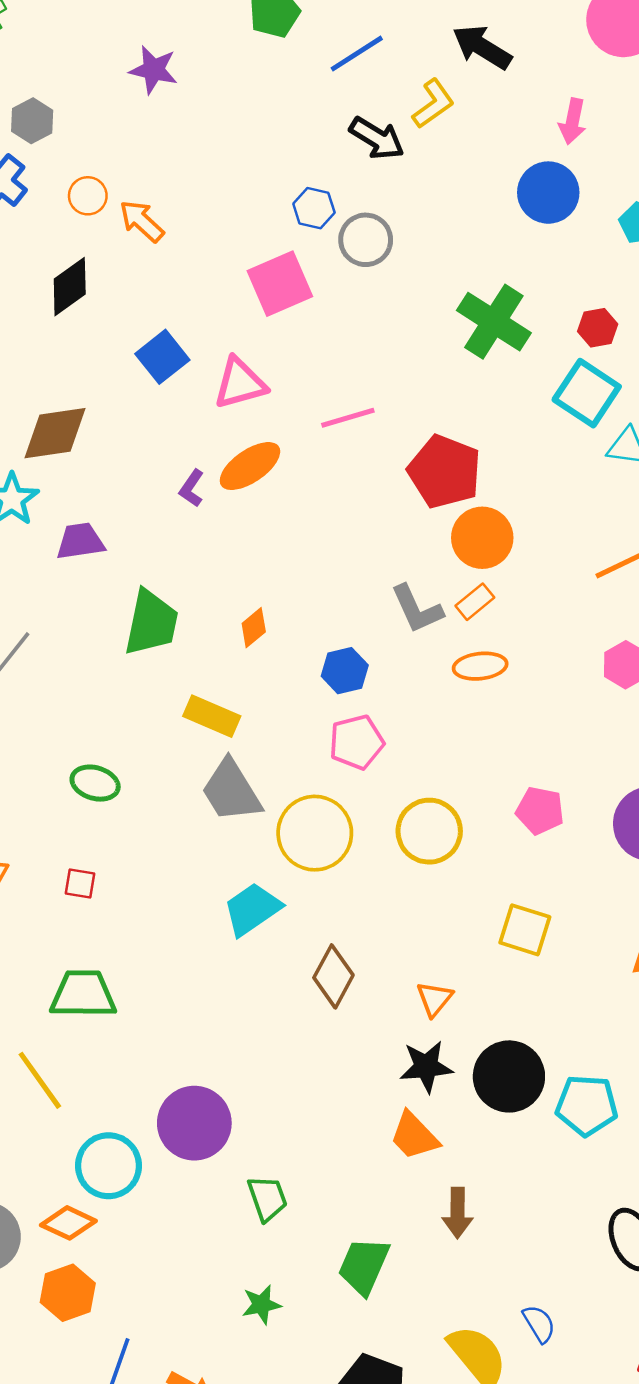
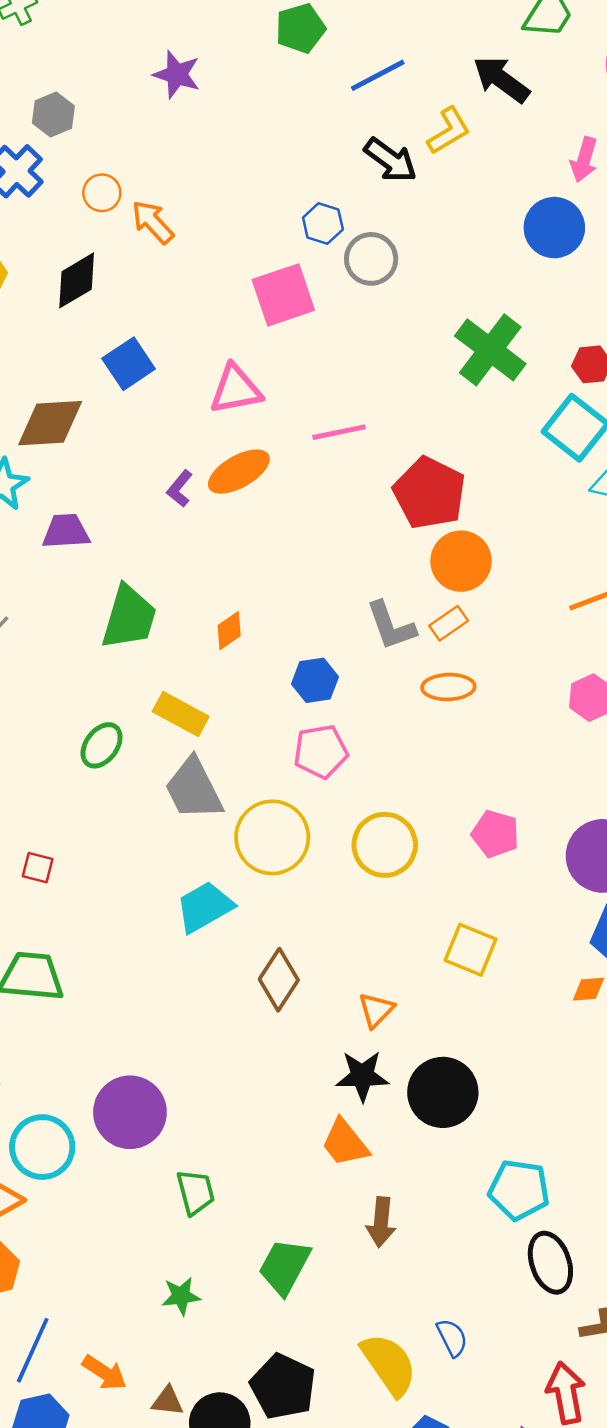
blue square: (162, 357) -> (129, 364), moved
green ellipse: (95, 783) -> (102, 745), moved, turned -75
cyan pentagon: (587, 1105) -> (519, 1190), moved

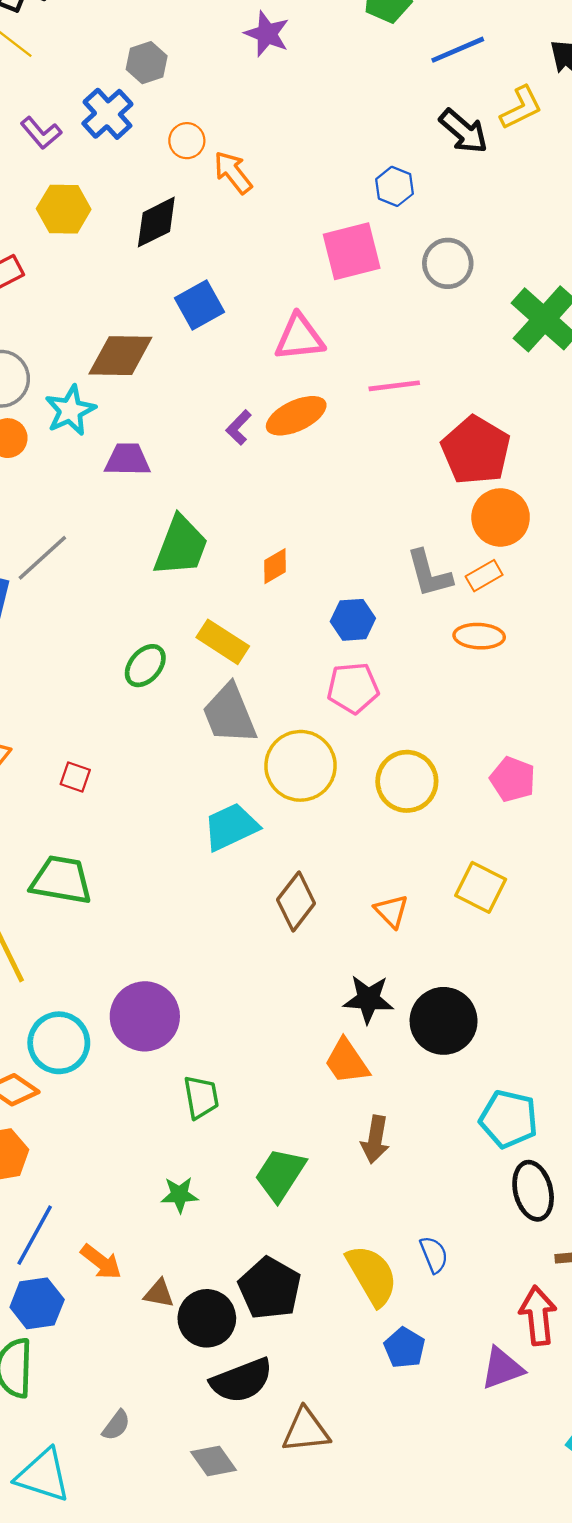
gray circle: (371, 259) -> (448, 263), moved
orange triangle: (376, 1010) -> (391, 911), moved, turned -33

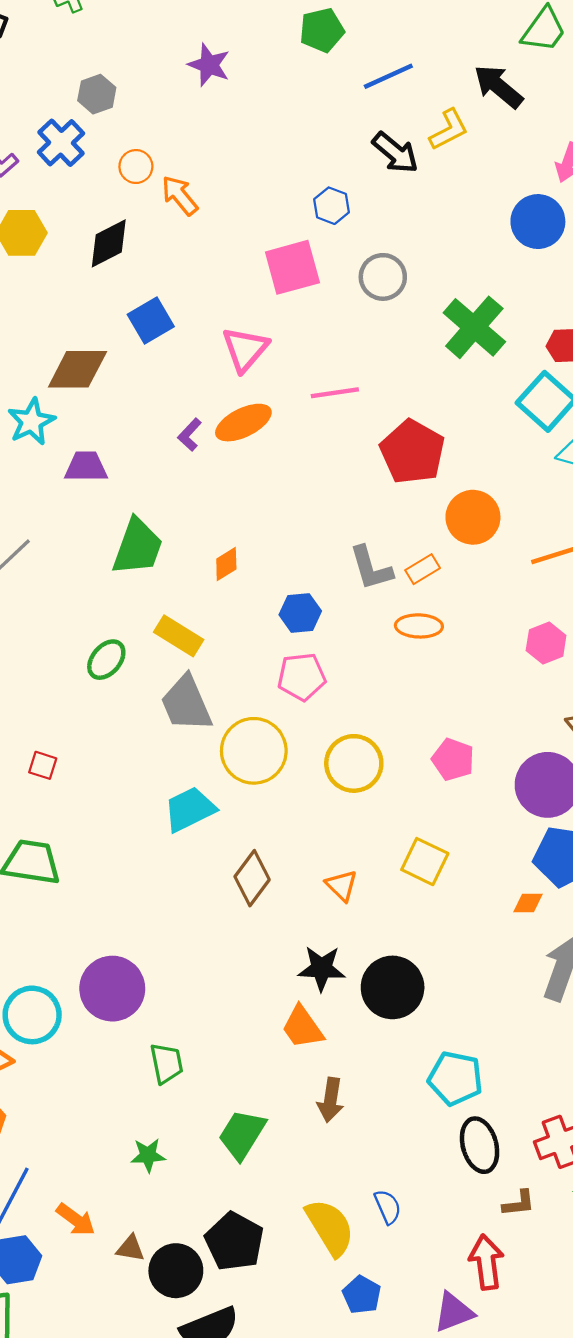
pink triangle: (299, 337) -> (245, 349), turned -42
orange circle: (501, 517) -> (473, 517), moved

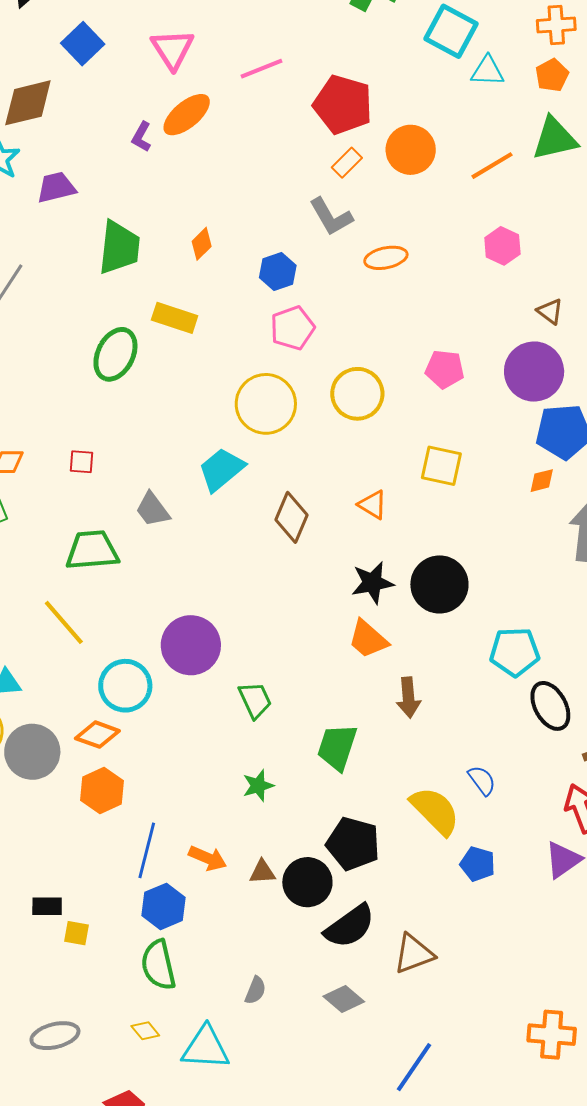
orange rectangle: (423, 569) -> (347, 163), moved
green ellipse: (106, 660) -> (115, 354), size x1.4
gray trapezoid: (186, 704) -> (153, 509), moved, size x0.7

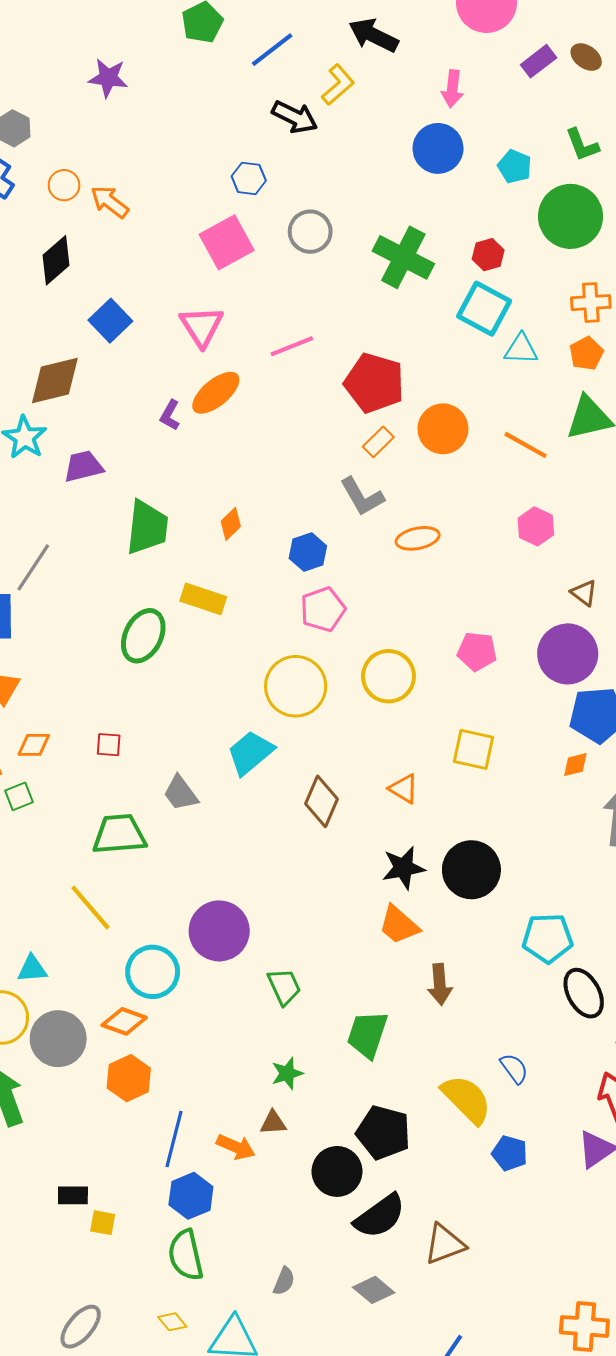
orange line: (492, 166) -> (525, 445), turned 60
brown triangle: (262, 872) -> (273, 1123), moved
gray ellipse: (55, 1036) -> (81, 1327), turned -36

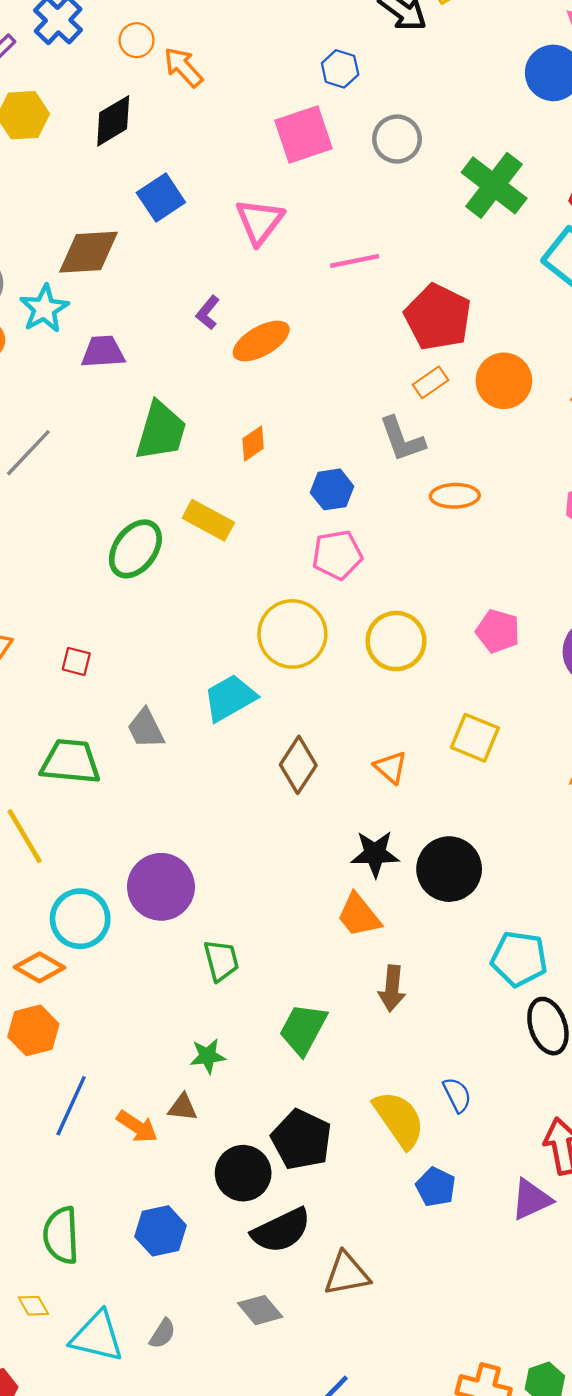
orange ellipse: (216, 393) -> (261, 341), moved
blue hexagon: (191, 1196) -> (160, 1231), moved
gray semicircle: (284, 1281) -> (162, 1334), moved

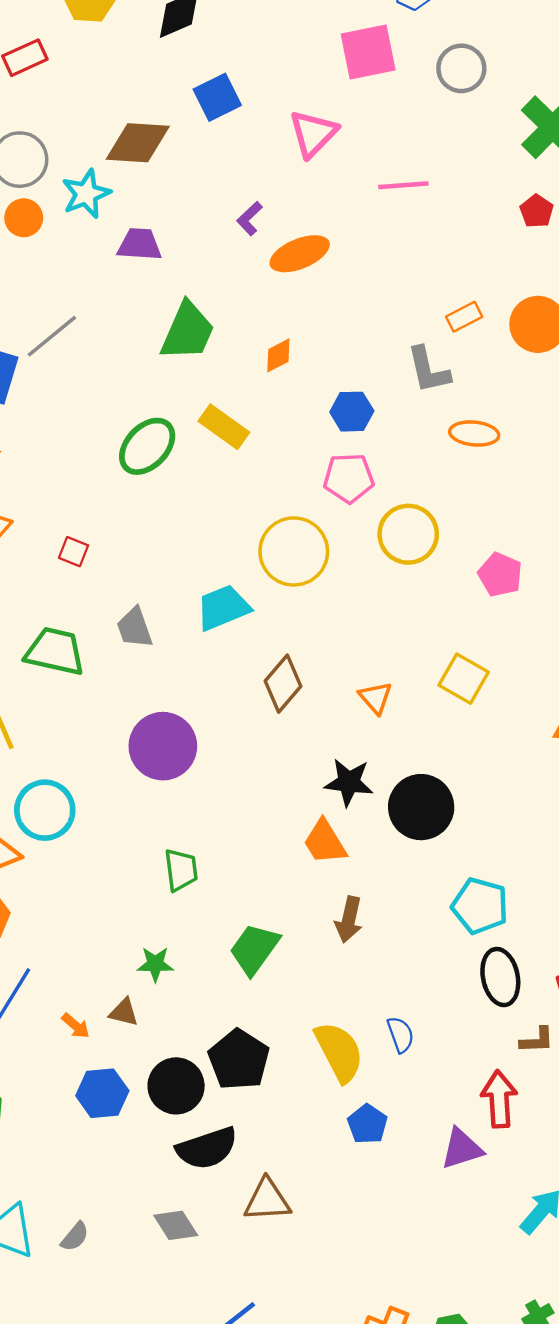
red pentagon: (438, 317) -> (537, 211), moved, size x0.5
yellow circle: (396, 641) -> (408, 534), moved
purple circle: (161, 887) -> (163, 746), moved
orange arrow: (137, 1127) -> (76, 1026), size x0.7
blue hexagon: (160, 1231) -> (102, 1093), moved

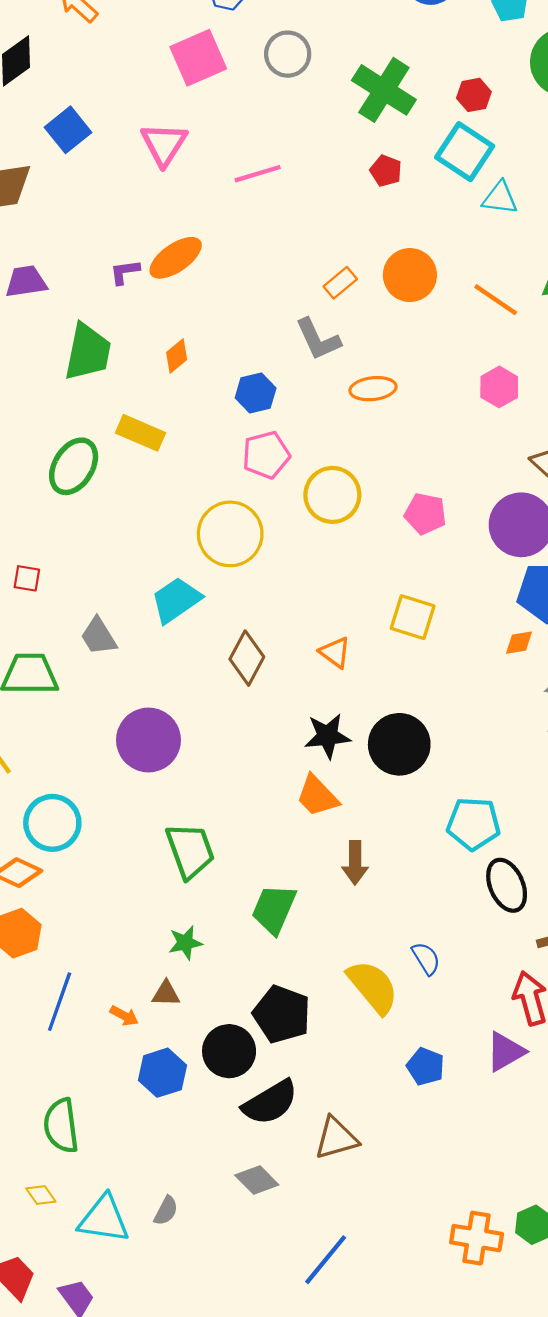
purple L-shape: (250, 219) -> (125, 272), moved, turned 48
green trapezoid: (181, 870) -> (190, 851), size x1.4
blue pentagon: (367, 1124) -> (425, 1066), moved

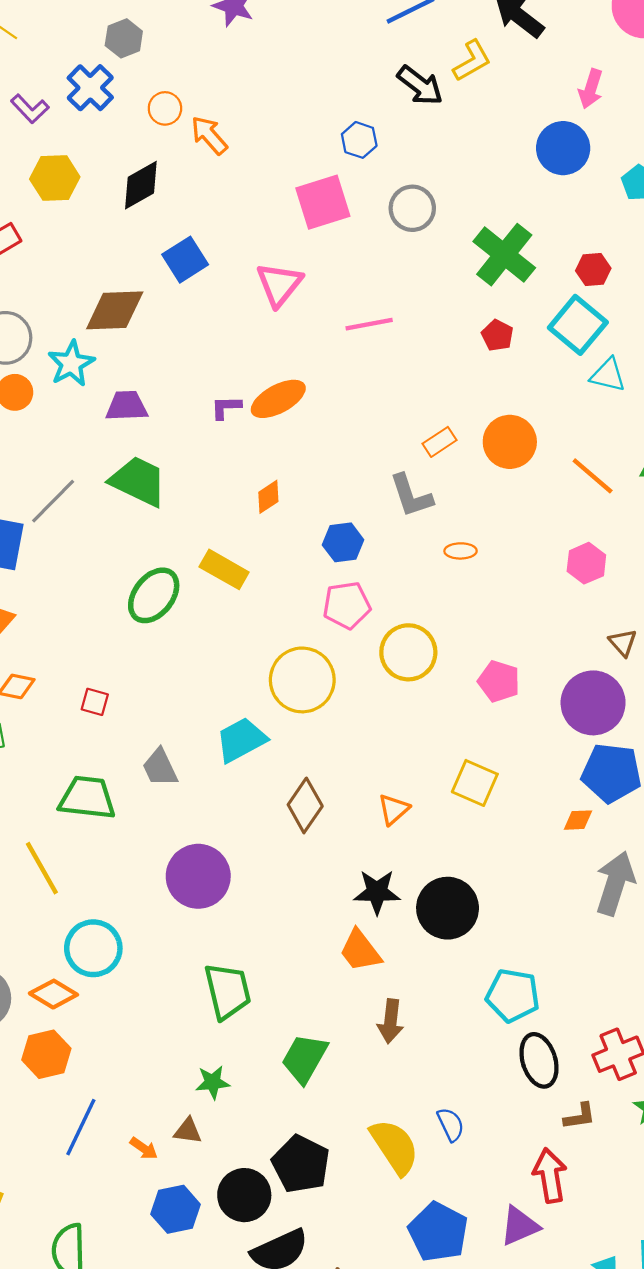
green trapezoid: (88, 352) -> (138, 481), moved, turned -82
orange ellipse: (373, 389) -> (461, 551), size x0.7
orange triangle: (335, 652) -> (394, 809), turned 36
blue pentagon: (425, 1066) -> (438, 1232), size x1.6

